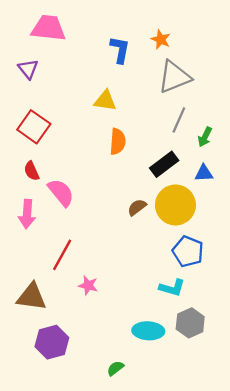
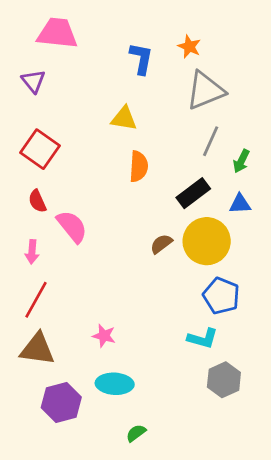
pink arrow: (27, 214) -> (32, 252), size x0.7
red line: (62, 255) -> (36, 300), moved
cyan ellipse: (148, 331) -> (115, 384), moved

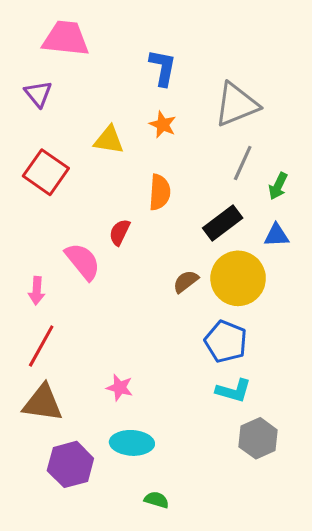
orange star: (189, 47) -> (163, 125), moved
yellow triangle: (124, 119) -> (109, 140), moved
red semicircle: (37, 201) -> (120, 232), moved, turned 50
blue pentagon: (221, 296) -> (226, 341), moved
green semicircle: (136, 433) -> (157, 500), turned 54

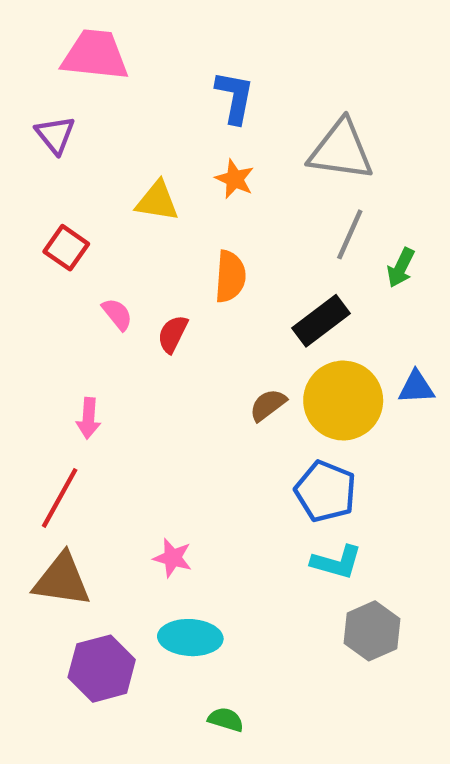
gray triangle: (237, 105) -> (341, 150), turned 30
red square: (46, 172) -> (66, 248), size x0.7
blue triangle: (276, 235) -> (416, 387), moved
pink semicircle: (83, 261) -> (117, 314), moved, size x0.6
pink arrow: (37, 291) -> (88, 418), moved

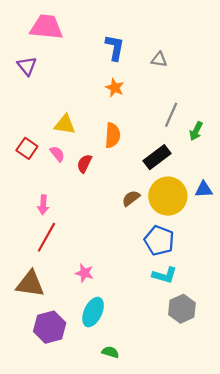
gray triangle: (341, 150) -> (159, 59), moved, size x0.5
yellow triangle: (157, 201) -> (65, 125), moved
red square: (66, 248) -> (27, 148), moved
red line: (60, 498) -> (46, 237), moved
cyan ellipse: (190, 638) -> (93, 312), turned -68

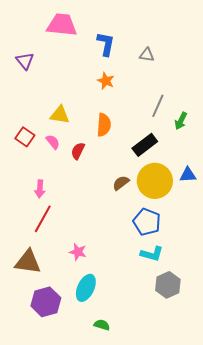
pink trapezoid: (46, 27) -> (62, 25), moved

